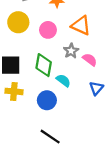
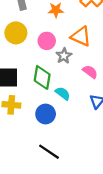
gray star: (71, 51) -> (64, 56), moved

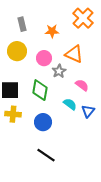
cyan semicircle: (63, 93) -> (70, 104), moved

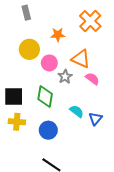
gray rectangle: (22, 24) -> (26, 13), moved
yellow circle: (17, 51) -> (29, 49), moved
pink semicircle: (82, 85) -> (92, 79), moved

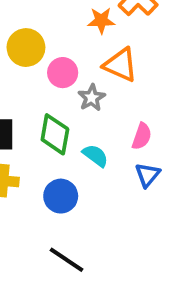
orange star: (58, 35) -> (101, 20), moved
pink semicircle: (92, 79) -> (142, 136), moved, turned 72
cyan semicircle: (77, 111) -> (95, 156), moved

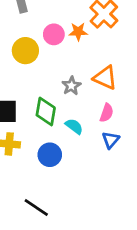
orange triangle: (121, 65) -> (105, 78), moved
pink circle: (63, 73) -> (54, 34), moved
black line: (67, 260) -> (36, 208), moved

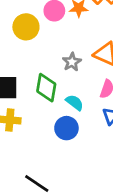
blue circle: (50, 155) -> (66, 128), moved

